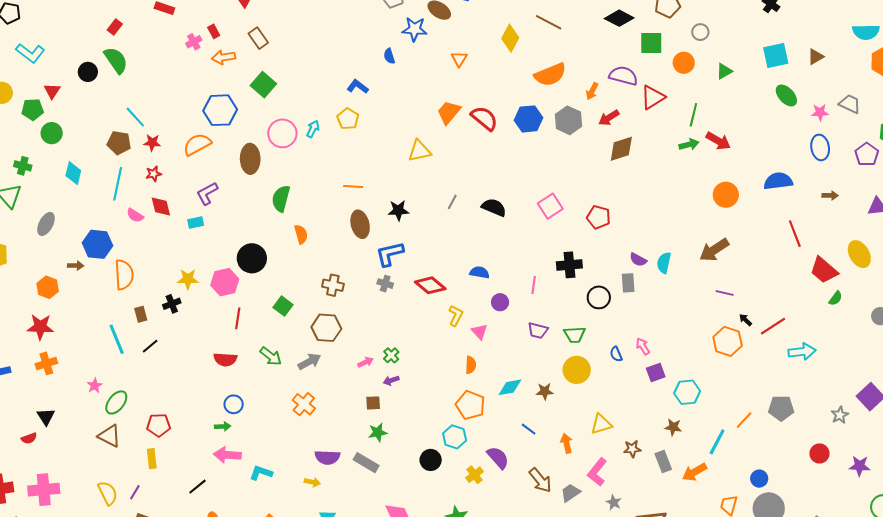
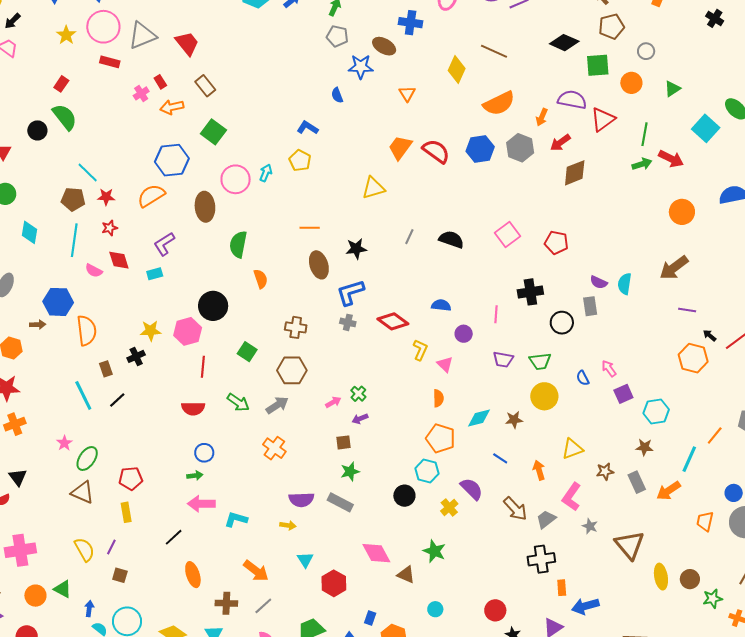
cyan square: (776, 55) -> (706, 128), moved, turned -32

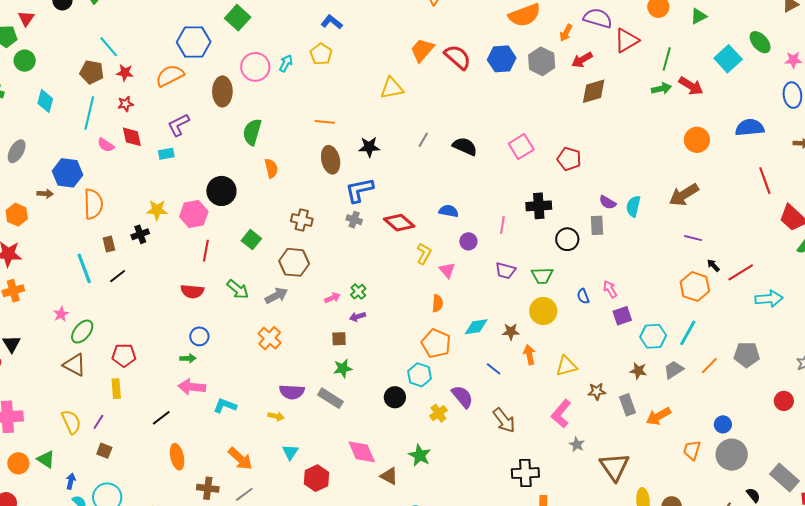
cyan line: (689, 459) -> (688, 333), moved
orange arrow: (539, 470) -> (529, 355), moved
gray trapezoid: (546, 519) -> (674, 370), moved

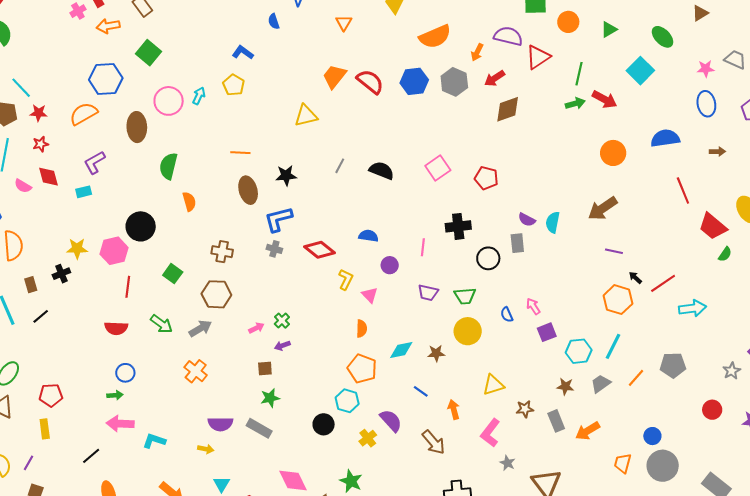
green ellipse: (760, 42) -> (663, 37), moved
orange arrow: (529, 355) -> (454, 409), moved

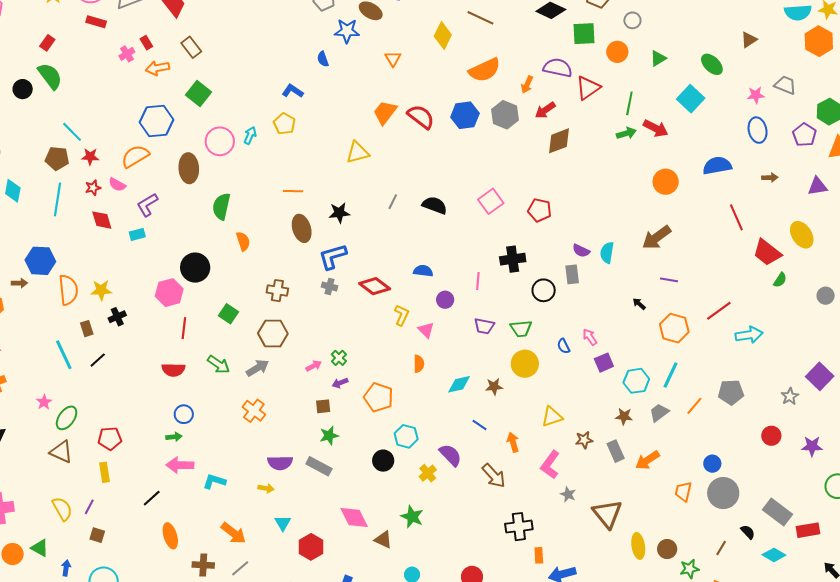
pink semicircle: (23, 186) -> (117, 185), moved
yellow star: (77, 249) -> (101, 290), moved
black arrow: (635, 278) -> (639, 304), moved
orange pentagon: (362, 369) -> (379, 397), moved

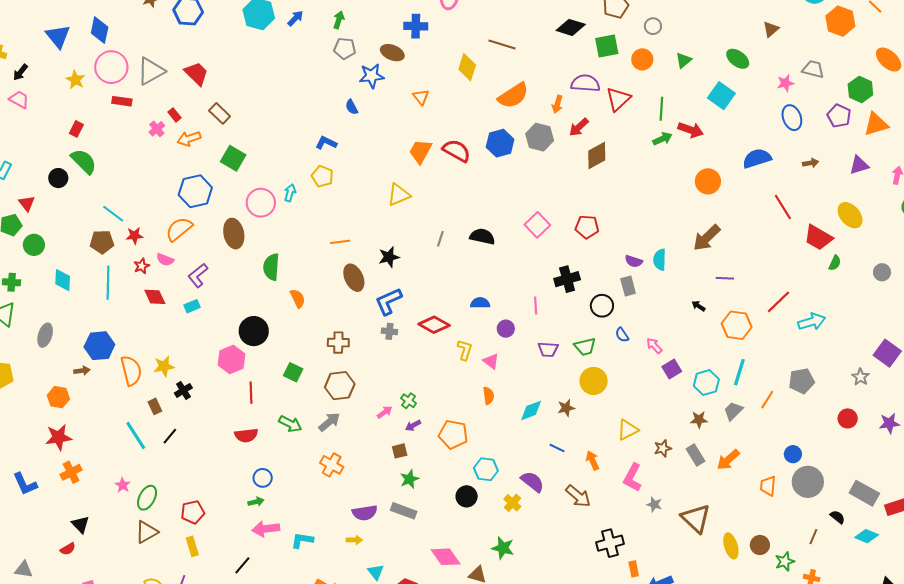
blue semicircle: (564, 346) -> (622, 335), moved
brown triangle: (61, 452) -> (146, 532), turned -45

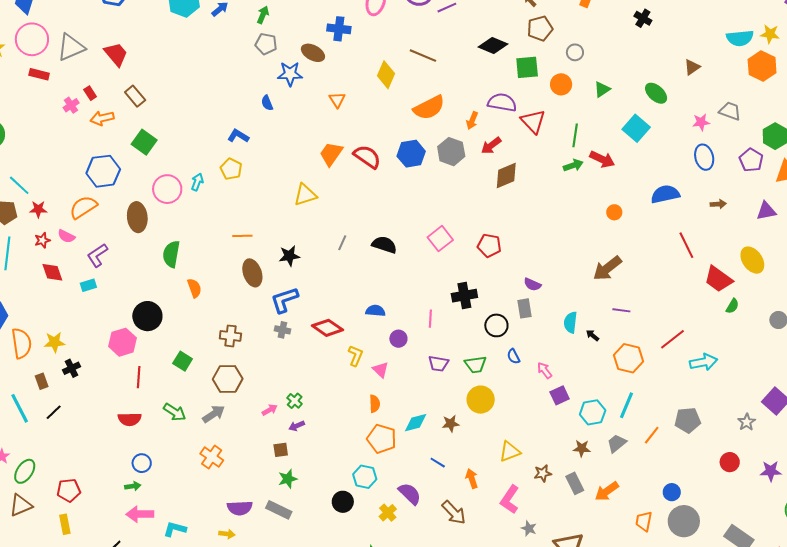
red triangle: (618, 99) -> (533, 121), turned -36
orange circle: (708, 181) -> (614, 212), size x0.6
cyan semicircle: (660, 260) -> (570, 322), moved
orange pentagon: (453, 434) -> (382, 439), moved

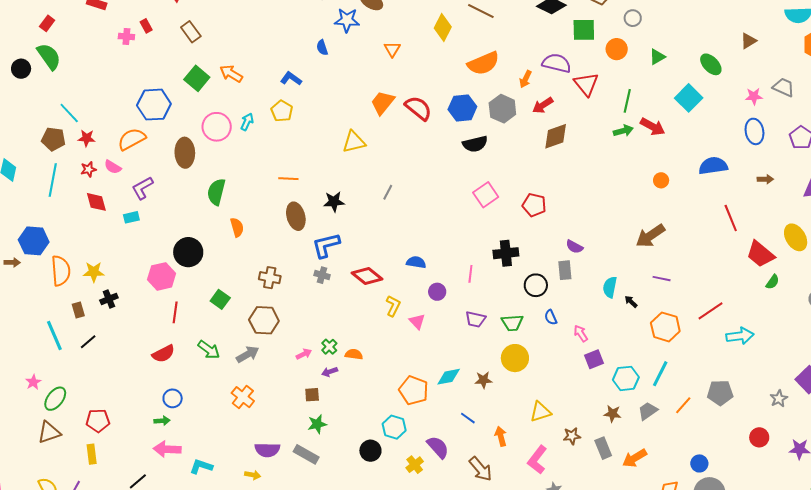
pink cross: (71, 105) -> (126, 37), turned 35
orange arrow: (102, 118) -> (231, 74), moved, turned 40
black semicircle: (384, 245) -> (475, 144), moved, turned 145
orange semicircle: (375, 404) -> (354, 354), moved, turned -84
red semicircle: (130, 419) -> (163, 354), turned -30

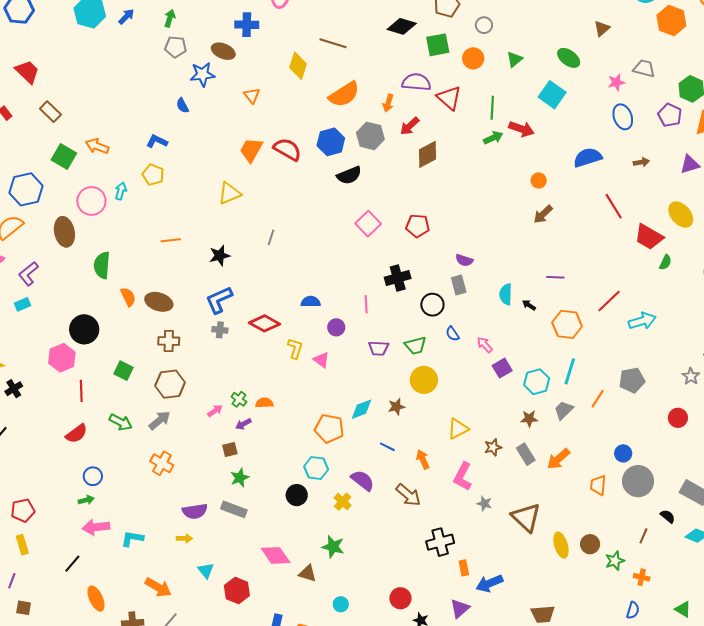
brown ellipse: (296, 216) -> (159, 302), moved, turned -48
brown arrow: (650, 236) -> (543, 214), moved, size x0.7

